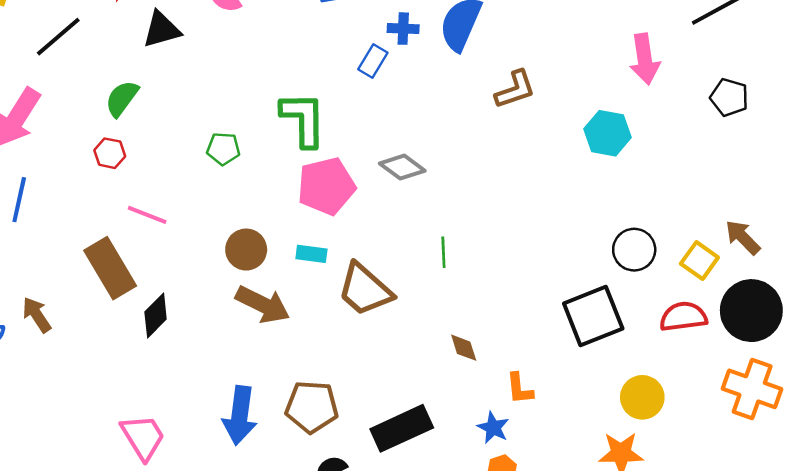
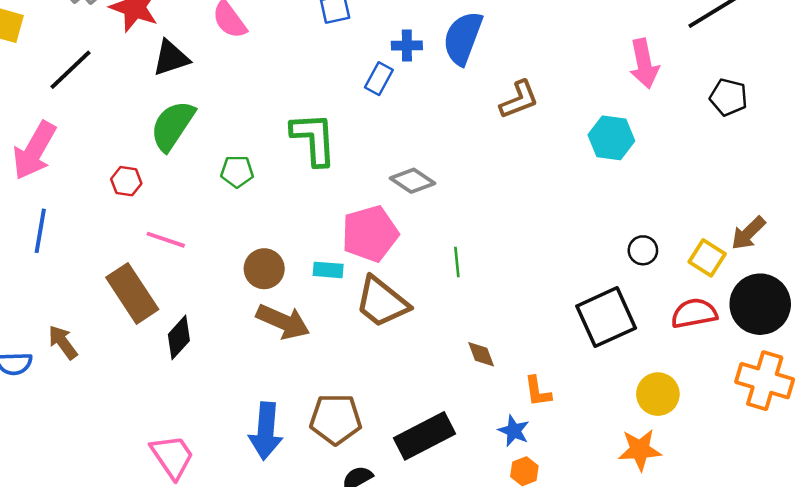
green semicircle: (122, 98) -> (173, 126), moved, size x1.4
pink pentagon: (326, 186) -> (370, 234), moved
brown arrow: (743, 237) -> (748, 233), turned -87
black circle: (634, 250) -> (643, 250), size x0.7

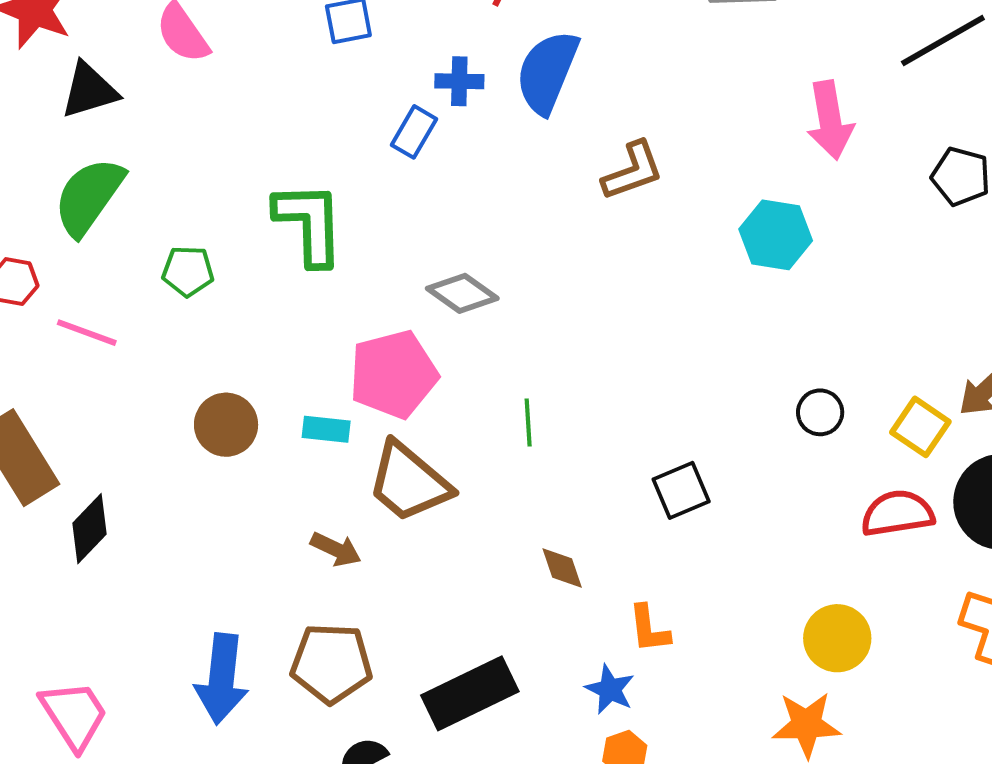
pink line: (166, 240) -> (87, 333), moved
black square: (606, 317) -> (681, 490), moved, size x0.6
brown arrow: (283, 322) -> (336, 549), moved, size x0.6

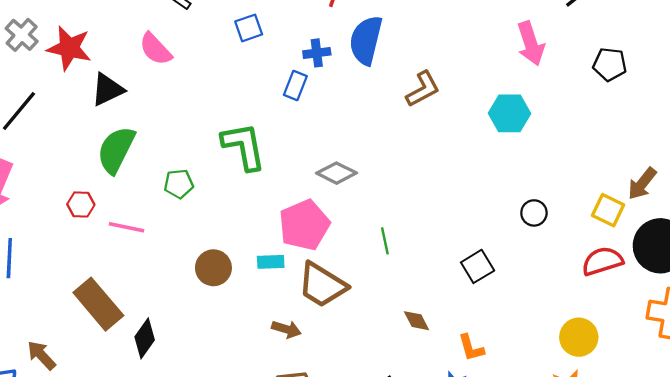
black circle: (820, 412) -> (534, 213), moved

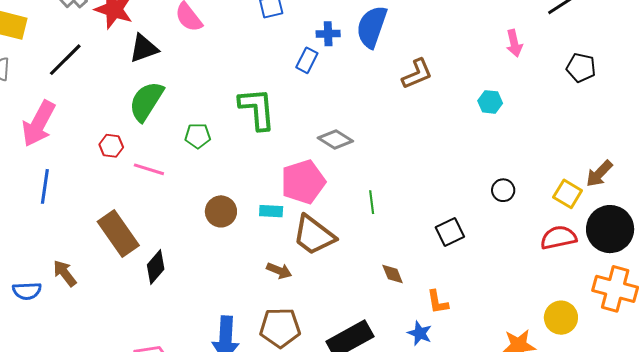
pink arrow: (531, 43) -> (514, 43), size x0.7
cyan hexagon: (510, 113) -> (490, 102), size x0.7
yellow circle: (579, 337) -> (561, 318), moved

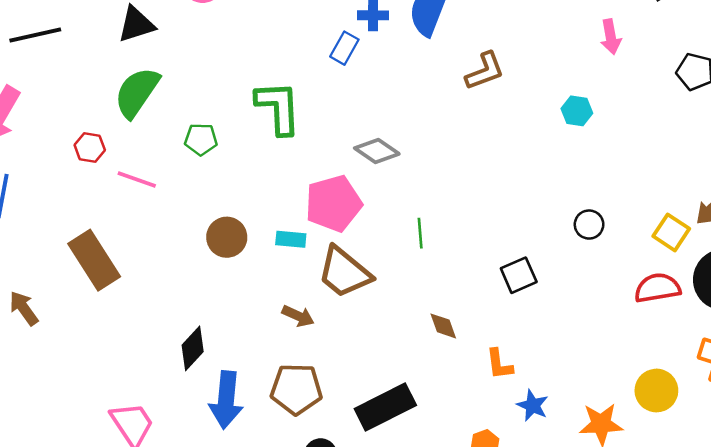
black line: (65, 60) -> (35, 35), turned 30
black diamond: (156, 267) -> (193, 348), moved
blue star: (420, 333) -> (533, 405), moved

